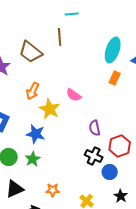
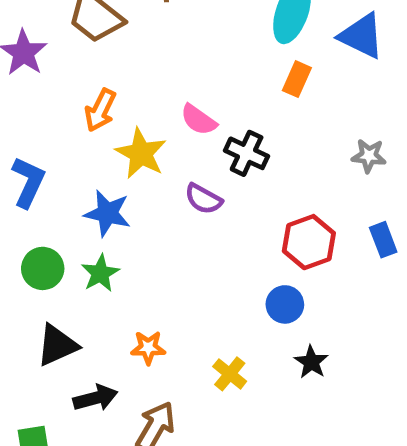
purple semicircle: (95, 128) -> (203, 199), moved, turned -49
black cross: (94, 156) -> (247, 153), moved

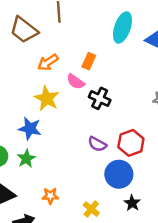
orange rectangle: (297, 79) -> (89, 61), moved
orange arrow: (100, 110) -> (48, 62), moved, turned 30
purple semicircle: (203, 199) -> (97, 144), moved
blue circle: (285, 304) -> (119, 174), size x1.5

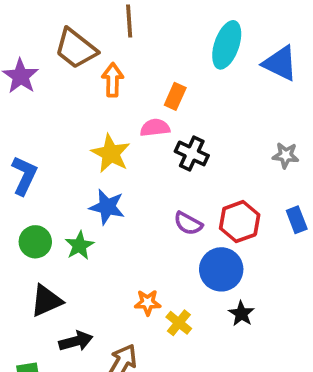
orange arrow: (48, 62) -> (113, 80), moved, turned 125
pink semicircle: (76, 82) -> (155, 128), turned 138
blue star: (30, 128) -> (107, 207), moved
orange star: (50, 196) -> (148, 303), moved

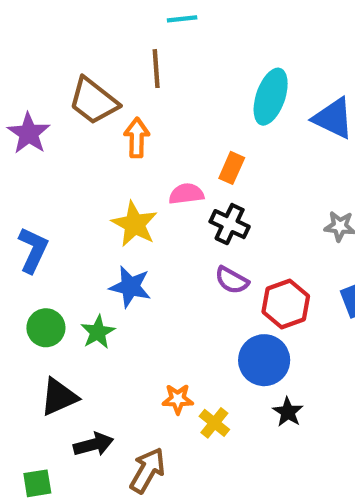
orange rectangle: (175, 96) -> (232, 168), moved
purple semicircle: (188, 223) -> (232, 280), moved

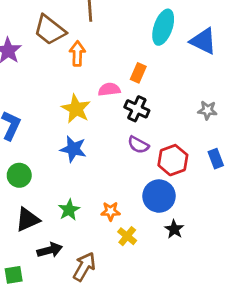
green star: (98, 332) -> (69, 210), moved
orange star: (178, 399) -> (111, 211), moved

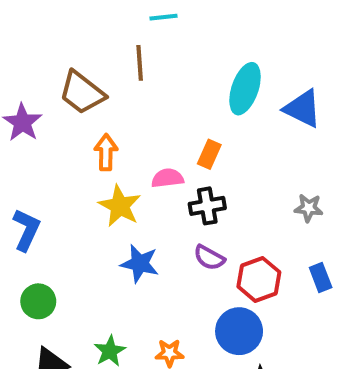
orange arrow: (77, 53) -> (106, 152), moved
black cross: (137, 109) -> (207, 206), turned -35
blue star: (73, 149) -> (140, 264), moved

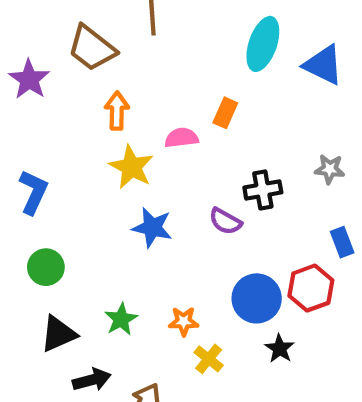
black cross: (207, 206) -> (263, 190), moved
red hexagon: (259, 279) -> (311, 288), moved

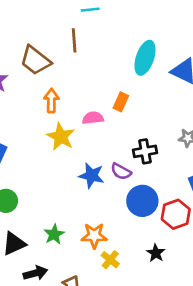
blue star: (152, 228) -> (92, 175), moved
blue circle: (257, 298) -> (142, 201), moved
orange star: (184, 321) -> (94, 236), size x1.4

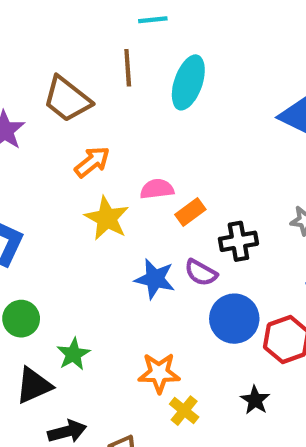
cyan ellipse: (145, 58) -> (188, 82), moved
orange arrow: (51, 101) -> (92, 162), turned 50
orange rectangle: (121, 102) -> (190, 212), moved, turned 30
green star: (54, 234) -> (73, 354), moved

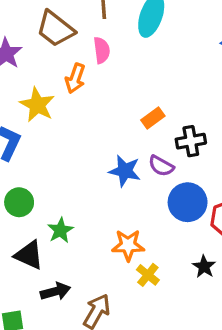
orange arrow: (92, 162) -> (75, 78), turned 148
pink semicircle: (157, 189) -> (102, 50), moved, turned 90
yellow star: (107, 218) -> (37, 105), moved
black triangle: (34, 385) -> (29, 255), turned 48

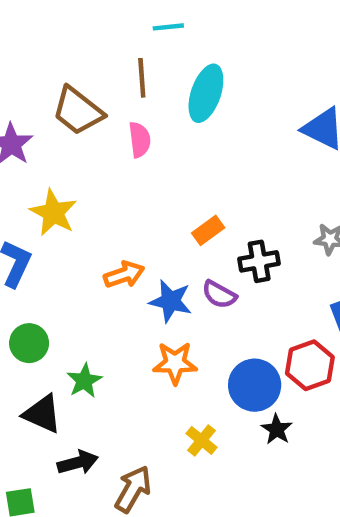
orange arrow: (75, 78) -> (124, 275), moved, turned -128
blue circle: (188, 202) -> (255, 385), moved
orange star: (128, 245) -> (175, 363), moved

